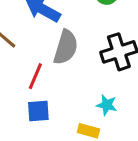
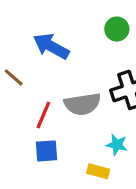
gray semicircle: (66, 47) -> (82, 104), moved, turned 64

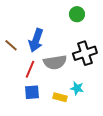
blue arrow: (51, 46) -> (36, 40), moved, turned -100
yellow rectangle: (98, 171) -> (60, 97), moved

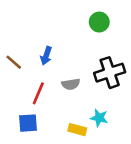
blue arrow: (36, 40) -> (46, 56), size x0.6
gray semicircle: (55, 62) -> (71, 84), size x0.6
blue square: (32, 92) -> (28, 123), moved

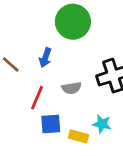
green circle: (99, 22) -> (73, 22), moved, size x1.6
blue square: (28, 123) -> (51, 124), moved

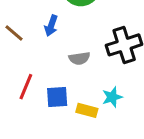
red line: (37, 98) -> (26, 87), moved
cyan star: (102, 124) -> (112, 97), turned -30

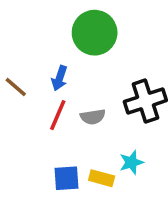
red line: (26, 87) -> (58, 115), moved
blue square: (57, 97) -> (67, 178), moved

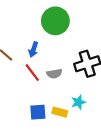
red line: (58, 115) -> (32, 73), turned -60

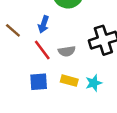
blue square: (38, 112) -> (39, 82), moved
yellow rectangle: (60, 112) -> (69, 81), moved

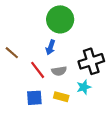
blue arrow: (44, 24) -> (50, 47), moved
cyan star: (94, 83) -> (84, 87), moved

